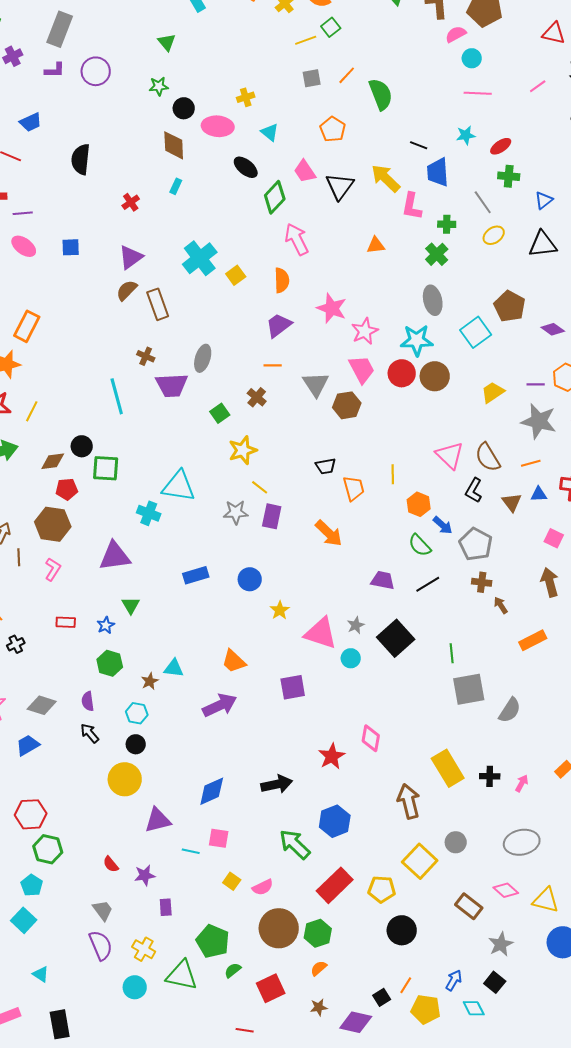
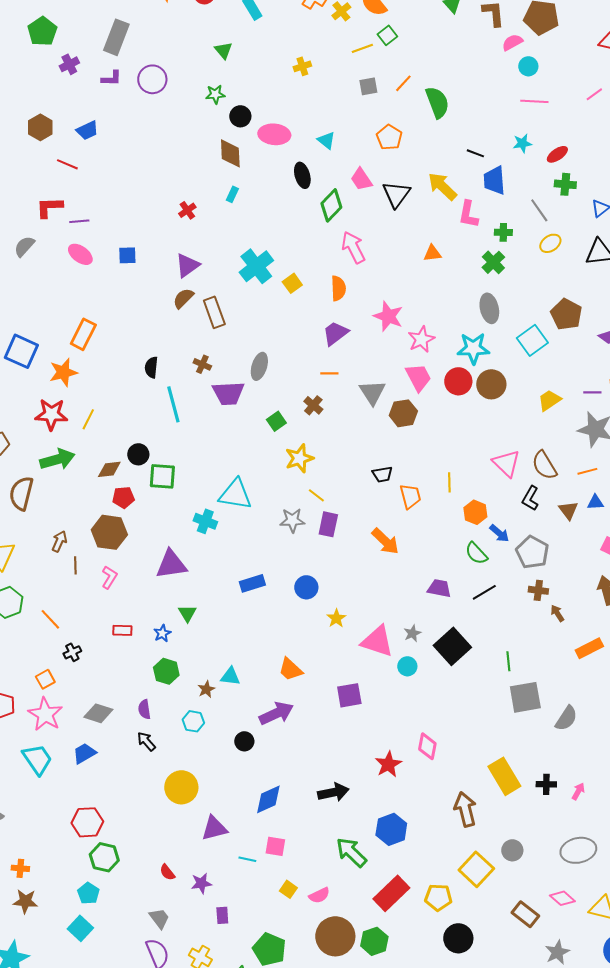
yellow cross: (246, 97) -> (302, 66), moved
black semicircle: (81, 159) -> (151, 367), moved, size x0.7
black ellipse: (246, 167) -> (302, 175), turned 35
black circle: (136, 744) -> (244, 741), moved

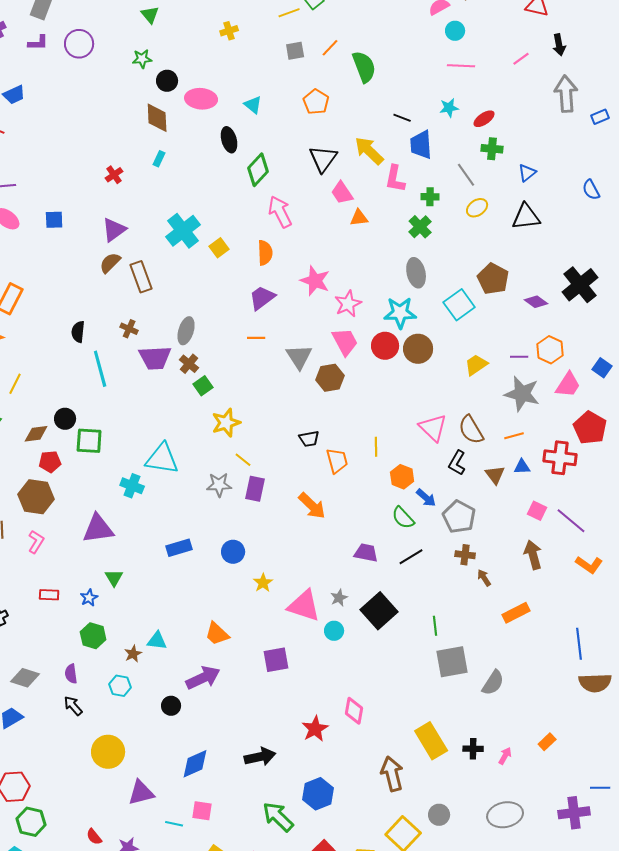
pink trapezoid: (361, 179) -> (342, 193), moved
brown cross: (313, 405) -> (189, 364), moved

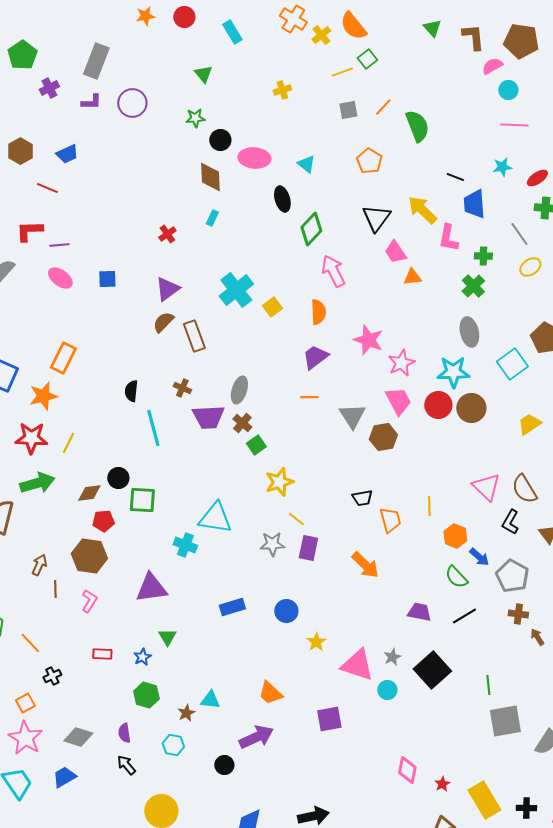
red star: (315, 729) -> (442, 784), moved, size x0.6

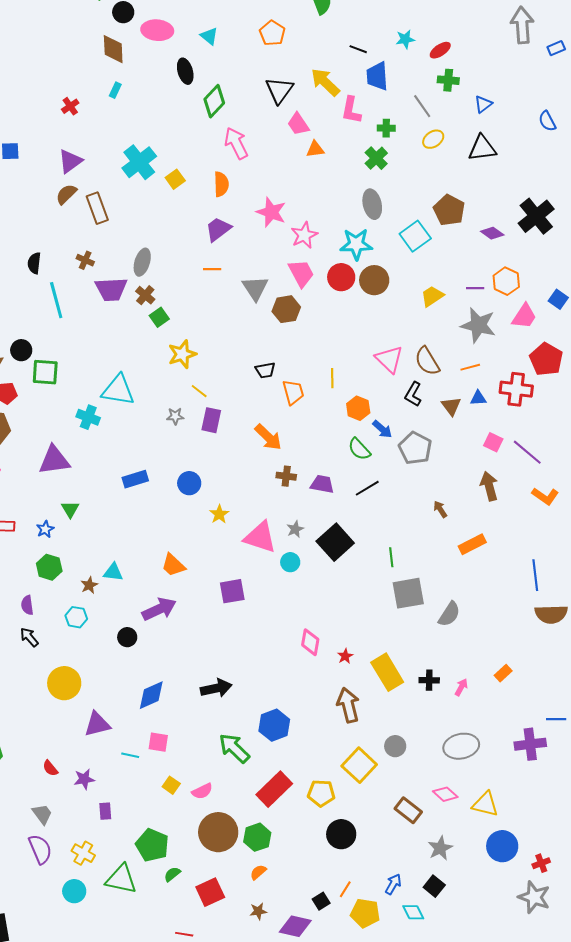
gray star: (272, 544) -> (175, 416), size x0.7
brown cross: (518, 614) -> (286, 476), moved

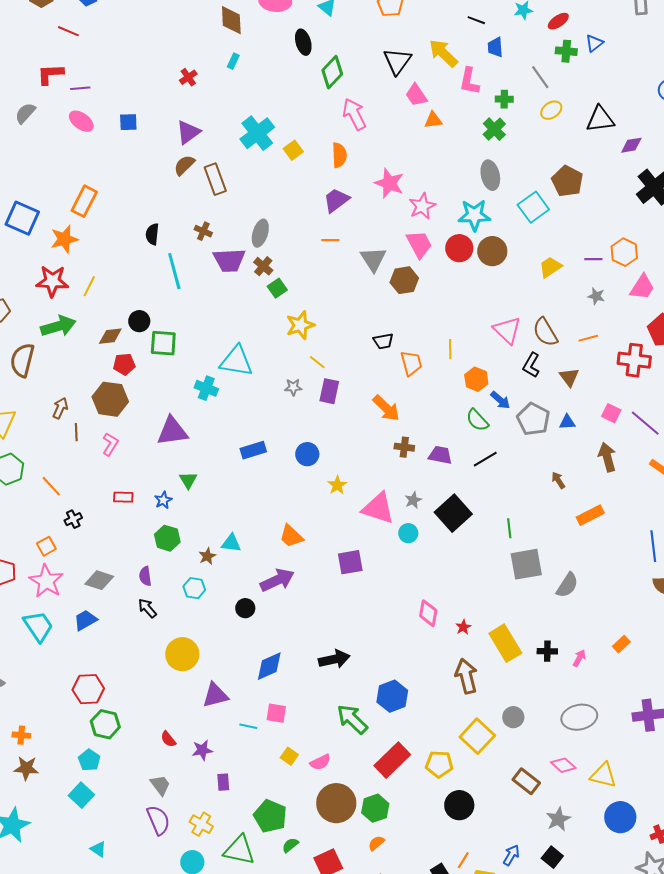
blue trapezoid: (377, 76) -> (495, 47), size x0.7
blue triangle: (483, 104) -> (594, 43), moved
purple diamond: (492, 233) -> (631, 145), moved, turned -45
gray star: (478, 325) -> (596, 296), size x0.5
blue triangle: (478, 398) -> (567, 422), moved

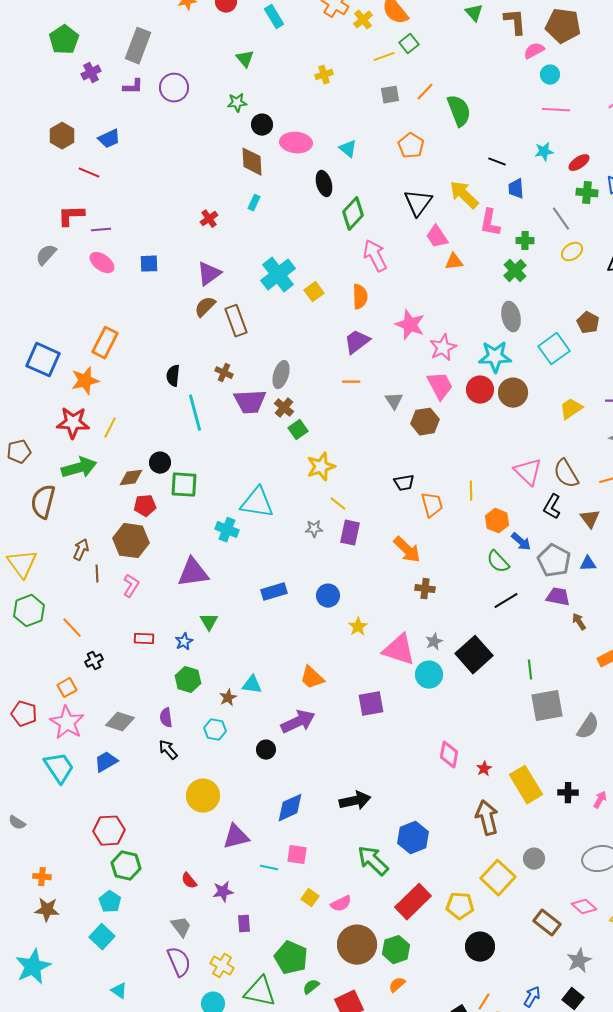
brown pentagon: (567, 181) -> (588, 323), size x0.7
gray triangle: (373, 259) -> (394, 401), size x0.7
purple trapezoid: (440, 455) -> (558, 597), moved
cyan circle: (408, 533) -> (429, 675), size x1.4

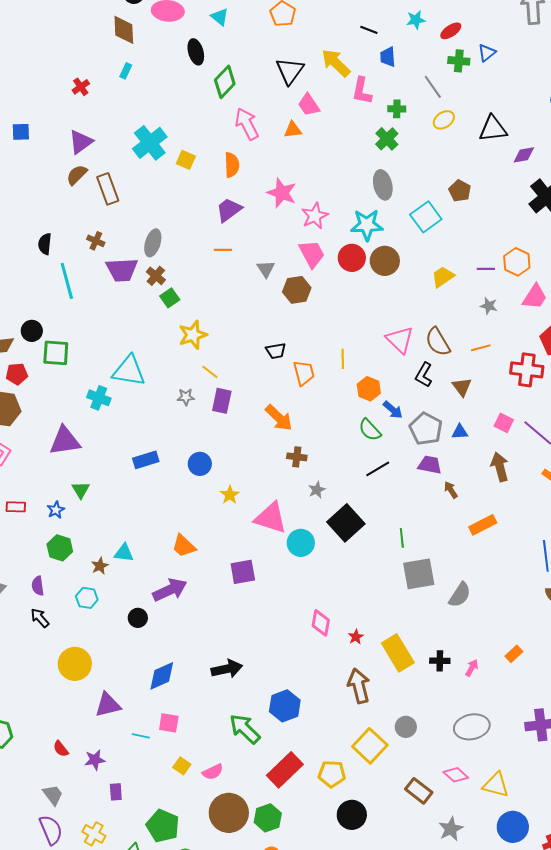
orange triangle: (454, 262) -> (293, 130), moved
yellow square: (314, 292) -> (186, 160), turned -30
gray star: (434, 642) -> (317, 490), moved

